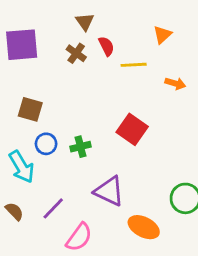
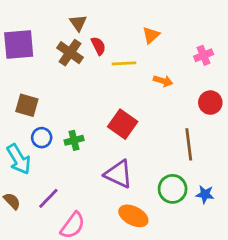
brown cross: (76, 53) -> (70, 53), size x1.4
purple triangle: (109, 191) -> (119, 174), moved

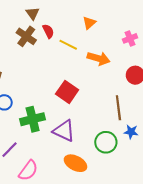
yellow line: (124, 63) -> (68, 45), turned 30
orange arrow: (163, 81) -> (99, 58), size x1.5
green cross: (74, 140) -> (33, 119), moved, size x1.6
blue star: (205, 194) -> (131, 132), moved

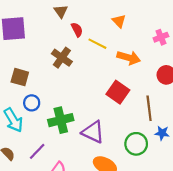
orange triangle: (89, 23) -> (119, 21), turned -32
brown cross: (26, 36) -> (62, 58), moved
red square: (67, 92) -> (118, 92), moved

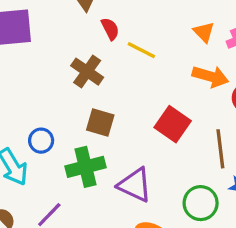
orange triangle: (119, 21) -> (204, 32), moved
orange arrow: (129, 58) -> (210, 76), moved
brown square: (20, 77) -> (100, 123), moved

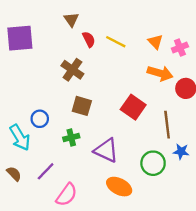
yellow line: (141, 50) -> (116, 42), moved
green cross: (85, 167) -> (71, 137), size x0.6

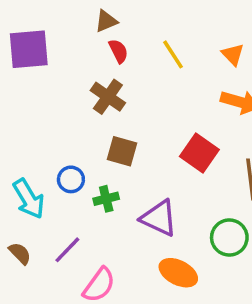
brown triangle: (71, 19) -> (106, 21), turned 42
red semicircle: (89, 39) -> (118, 51), moved
yellow line: (116, 42) -> (173, 54), turned 30
blue circle: (40, 119) -> (71, 179), moved

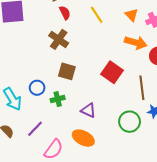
purple triangle: (159, 218) -> (88, 110), size x0.7
orange ellipse: (178, 273) -> (83, 138), moved

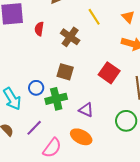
red semicircle: (65, 13) -> (39, 29), moved, turned -144
brown cross: (59, 39) -> (70, 37), moved
green cross: (58, 99) -> (56, 99), size x1.5

